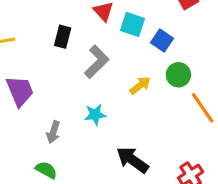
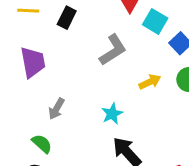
black rectangle: (63, 37) -> (67, 18), moved
cyan star: (95, 115) -> (112, 114), moved, turned -30

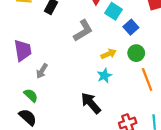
purple trapezoid: (33, 62) -> (23, 50), moved
cyan star: (112, 114) -> (104, 76), moved

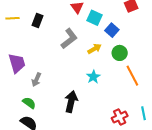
yellow arrow: (109, 54) -> (94, 49), moved
black arrow: (91, 103) -> (71, 102), moved, turned 60

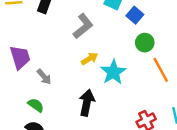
yellow arrow: (94, 49) -> (90, 59), moved
cyan star: (93, 77) -> (113, 72), size x1.5
gray arrow: (36, 80) -> (44, 77), turned -64

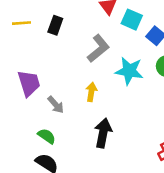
yellow arrow: (90, 59) -> (91, 92), moved, turned -49
cyan star: (113, 72) -> (129, 71), moved, turned -30

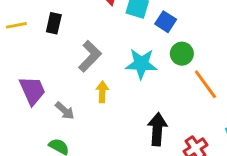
gray L-shape: (98, 48) -> (90, 56), moved
black arrow: (103, 133) -> (157, 129), moved

